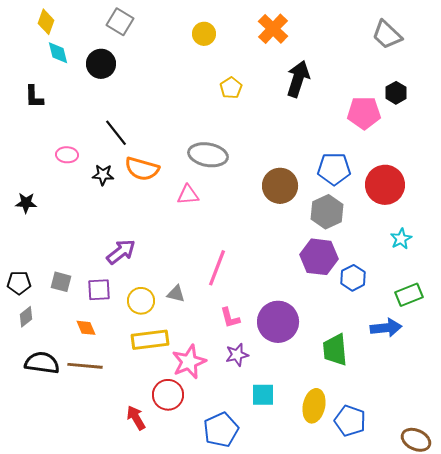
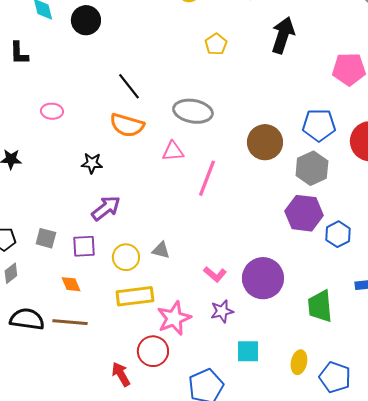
black line: (116, 133) -> (129, 86), moved
black star: (103, 175) -> (92, 163), moved
pink line: (217, 268) -> (207, 178), moved
pink L-shape: (230, 318) -> (215, 274), turned -35
yellow ellipse: (314, 406) -> (299, 362), size x0.7

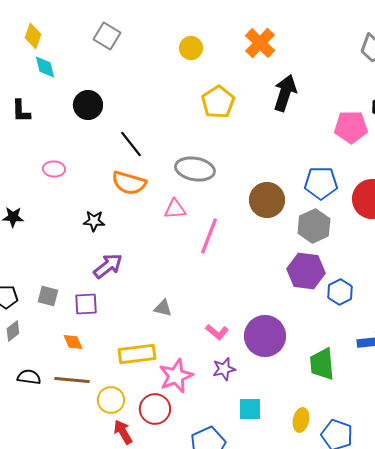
black circle: (86, 20) -> (88, 105), moved
yellow pentagon: (216, 44) -> (218, 102), size x1.5
yellow circle: (126, 257) -> (111, 400), moved
black semicircle: (27, 319) -> (29, 377), size x0.7

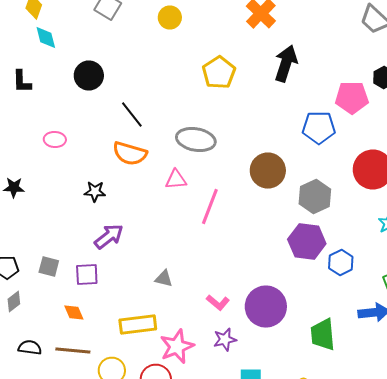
yellow circle: (191, 48) -> (170, 18), moved
blue pentagon: (321, 183) -> (319, 128), moved

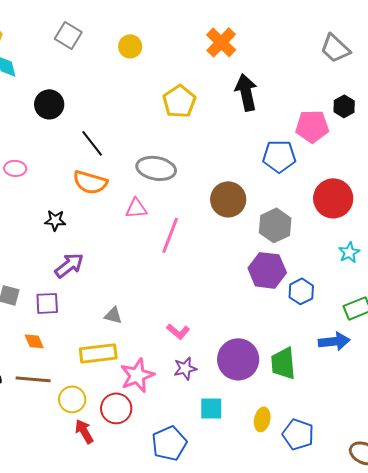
black arrow: (286, 64) -> (246, 92), turned -30
gray triangle: (164, 278) -> (113, 315), moved
purple circle: (266, 306) -> (238, 359), moved

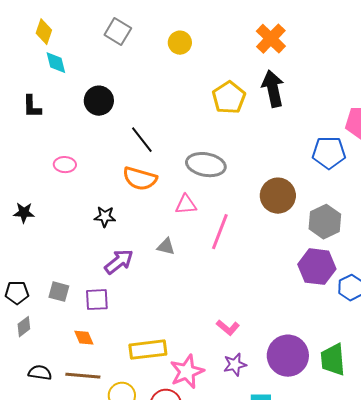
black arrow: (246, 92) -> (273, 89), moved
gray triangle: (113, 315) -> (166, 247), moved

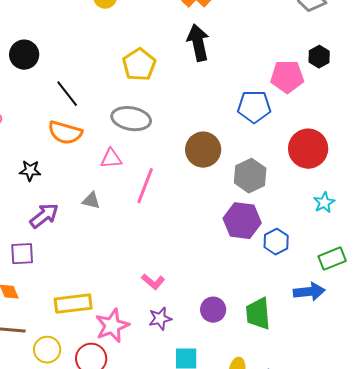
yellow pentagon: (229, 98) -> (139, 65), moved
purple circle: (288, 356) -> (213, 310), size x0.6

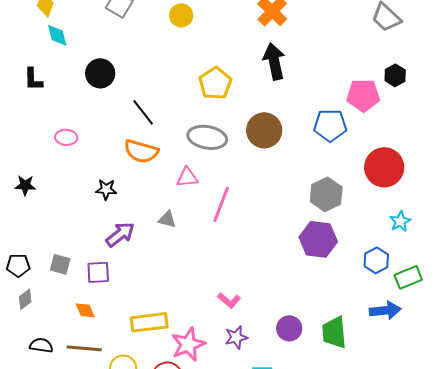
brown circle: (203, 150) -> (264, 130), moved
blue hexagon: (276, 242) -> (376, 260), moved

